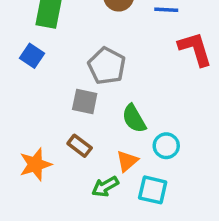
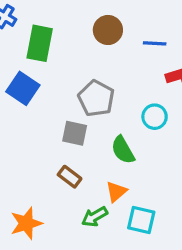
blue square: (32, 56) -> (23, 88), size x1.4
cyan circle: (166, 146) -> (155, 117), moved
orange star: (35, 164) -> (26, 223), moved

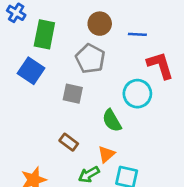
gray pentagon: (96, 98) -> (90, 59), moved
cyan circle: (155, 117) -> (137, 94), size x1.4
gray square: (75, 133) -> (73, 94), moved

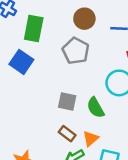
gray square: (73, 94) -> (67, 101), moved
brown rectangle: (69, 142) -> (67, 134), moved

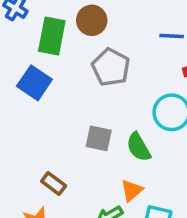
brown circle: (84, 19) -> (92, 20), moved
brown rectangle: (67, 134) -> (54, 184), moved

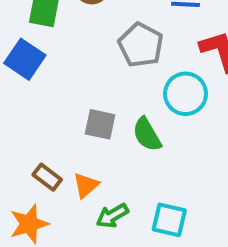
gray pentagon: (111, 67) -> (141, 45), moved
orange triangle: (132, 190) -> (86, 185), moved

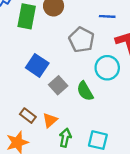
blue square: (25, 59) -> (37, 65), moved
gray square: (100, 124) -> (58, 85), turned 36
green arrow: (112, 216) -> (65, 138), turned 132

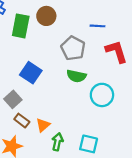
cyan circle: (107, 68) -> (102, 95), moved
gray square: (58, 85) -> (13, 99), moved
green semicircle: (85, 91) -> (76, 76), moved, turned -48

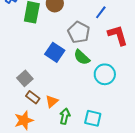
blue line: (98, 26) -> (101, 12), turned -56
blue square: (31, 73) -> (55, 52), moved
green semicircle: (76, 76) -> (82, 57), turned 30

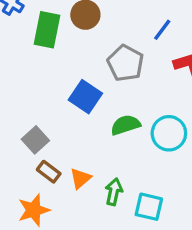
green semicircle: (82, 57) -> (125, 125), moved, turned 120
green arrow: (65, 116) -> (114, 192), moved

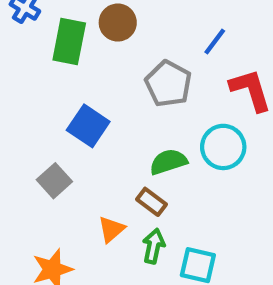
blue square: (85, 97) -> (88, 126), moved
cyan circle: (169, 133) -> (223, 147), moved
brown rectangle: (49, 172) -> (151, 202), moved

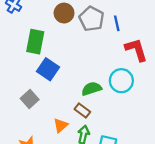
green rectangle: (69, 41) -> (35, 42), moved
blue line: (215, 41) -> (117, 23), turned -49
gray pentagon: (168, 84) -> (92, 19), moved

